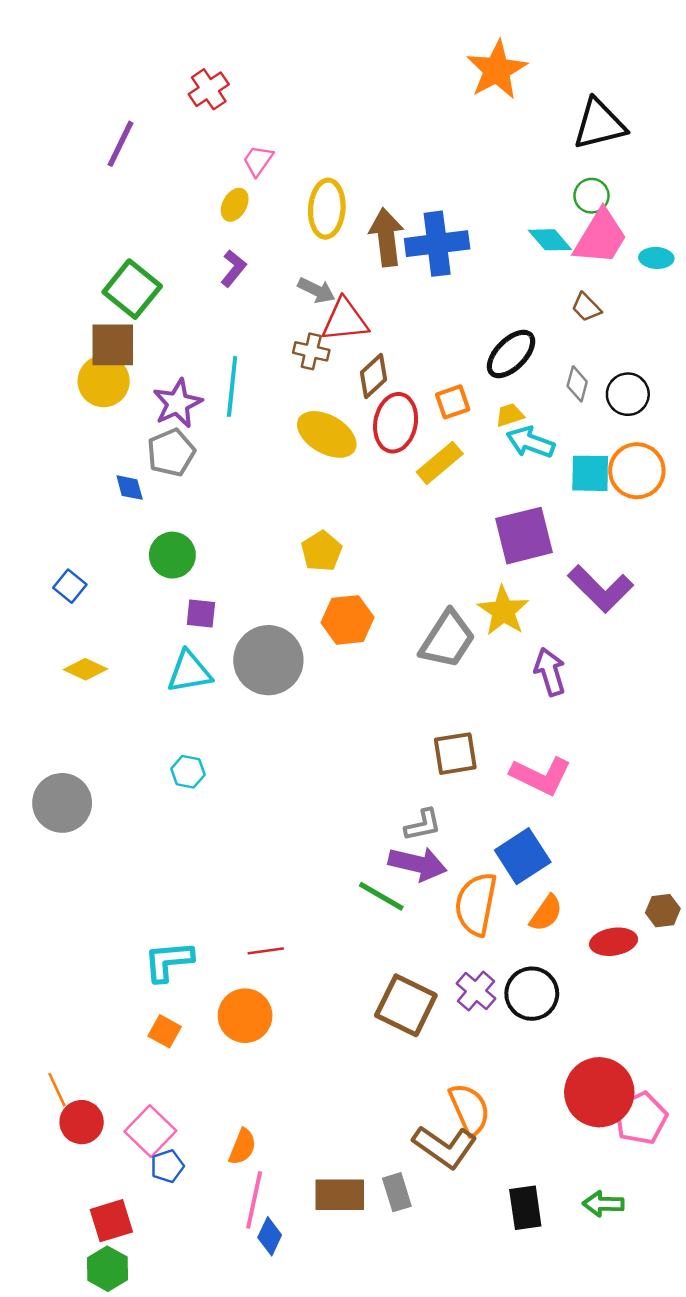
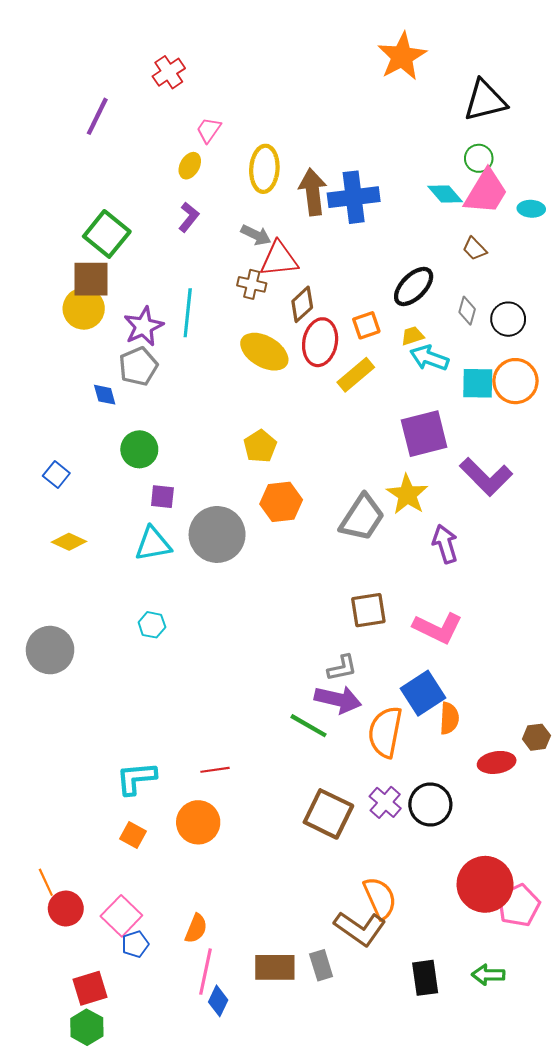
orange semicircle: (546, 913) -> (449, 718), moved, turned -32

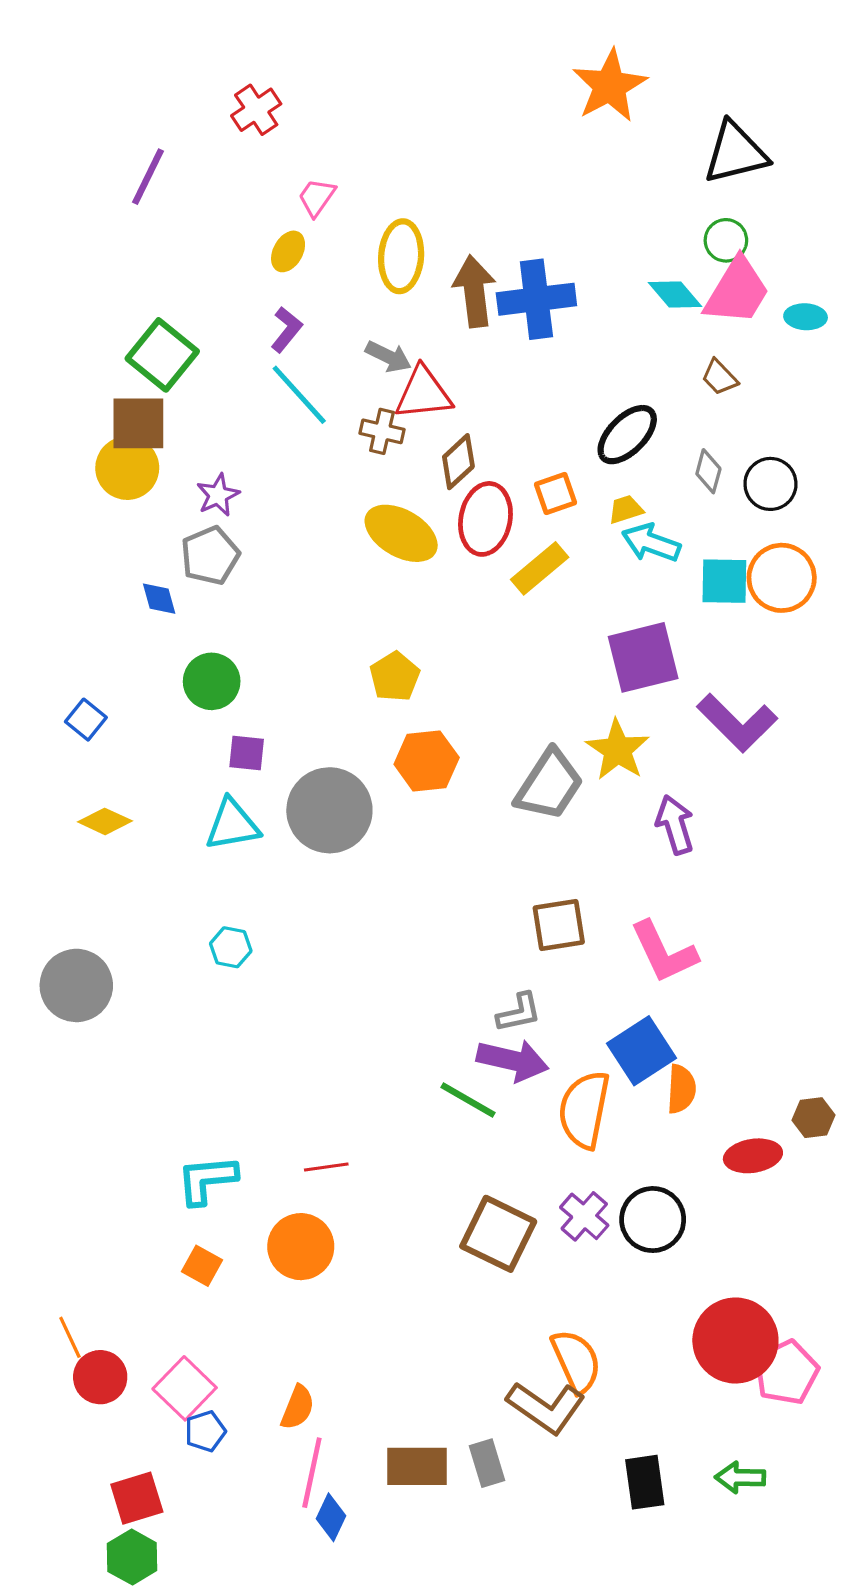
cyan line: (188, 313) -> (299, 395), moved, turned -48
purple star: (144, 326) -> (218, 495), size x0.7
pink L-shape: (438, 628) -> (664, 952), turned 39

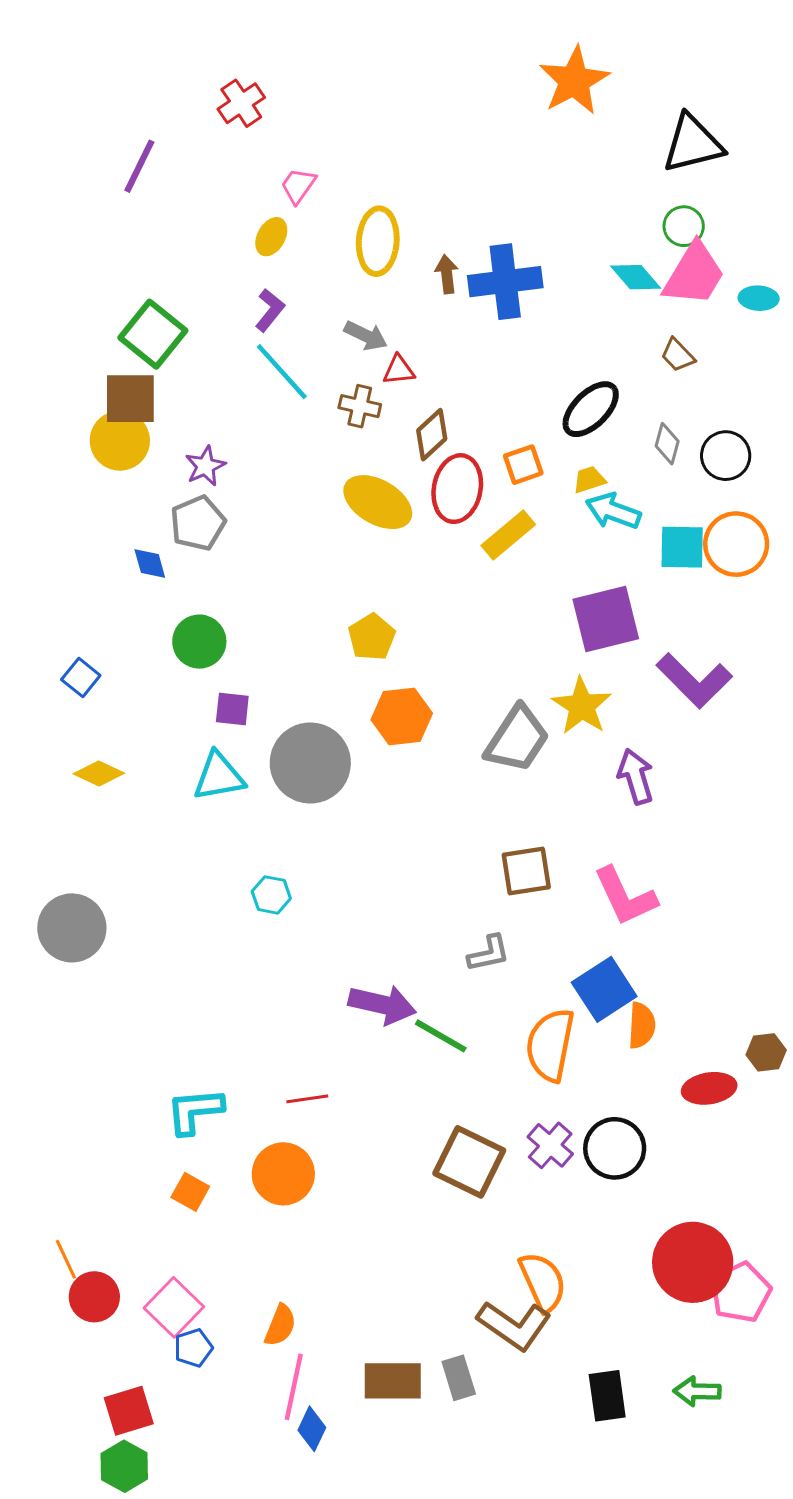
brown arrow: (474, 291) -> (447, 274), size x0.6
red triangle: (423, 393) -> (399, 370), size x0.6
cyan hexagon: (231, 947) -> (271, 895), moved
purple arrow: (513, 1060) -> (382, 1004), moved

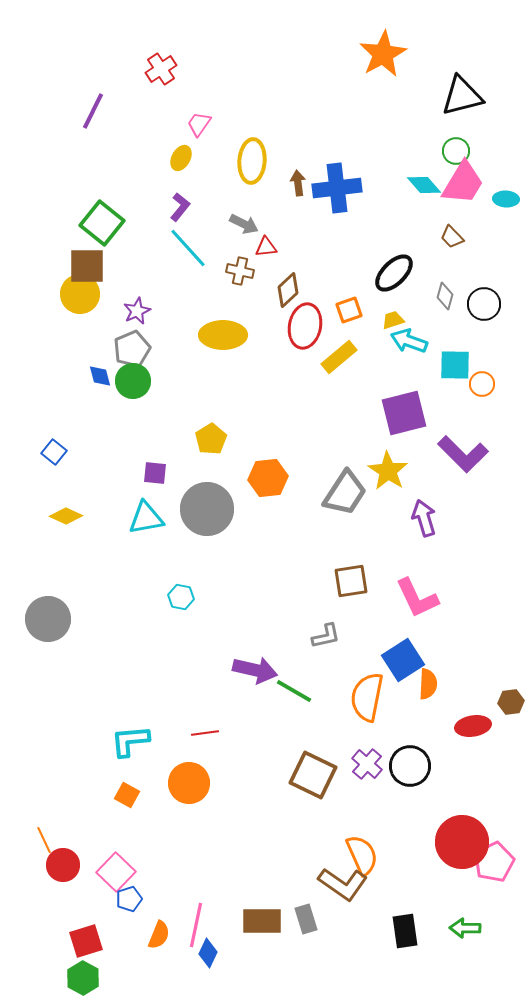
yellow ellipse: (378, 502) -> (223, 335), moved, turned -30
orange circle: (736, 544) -> (482, 384), moved, size x0.6
yellow pentagon: (372, 637) -> (211, 439), moved
green circle: (199, 642) -> (133, 381), moved
orange semicircle: (280, 1325) -> (159, 935), moved

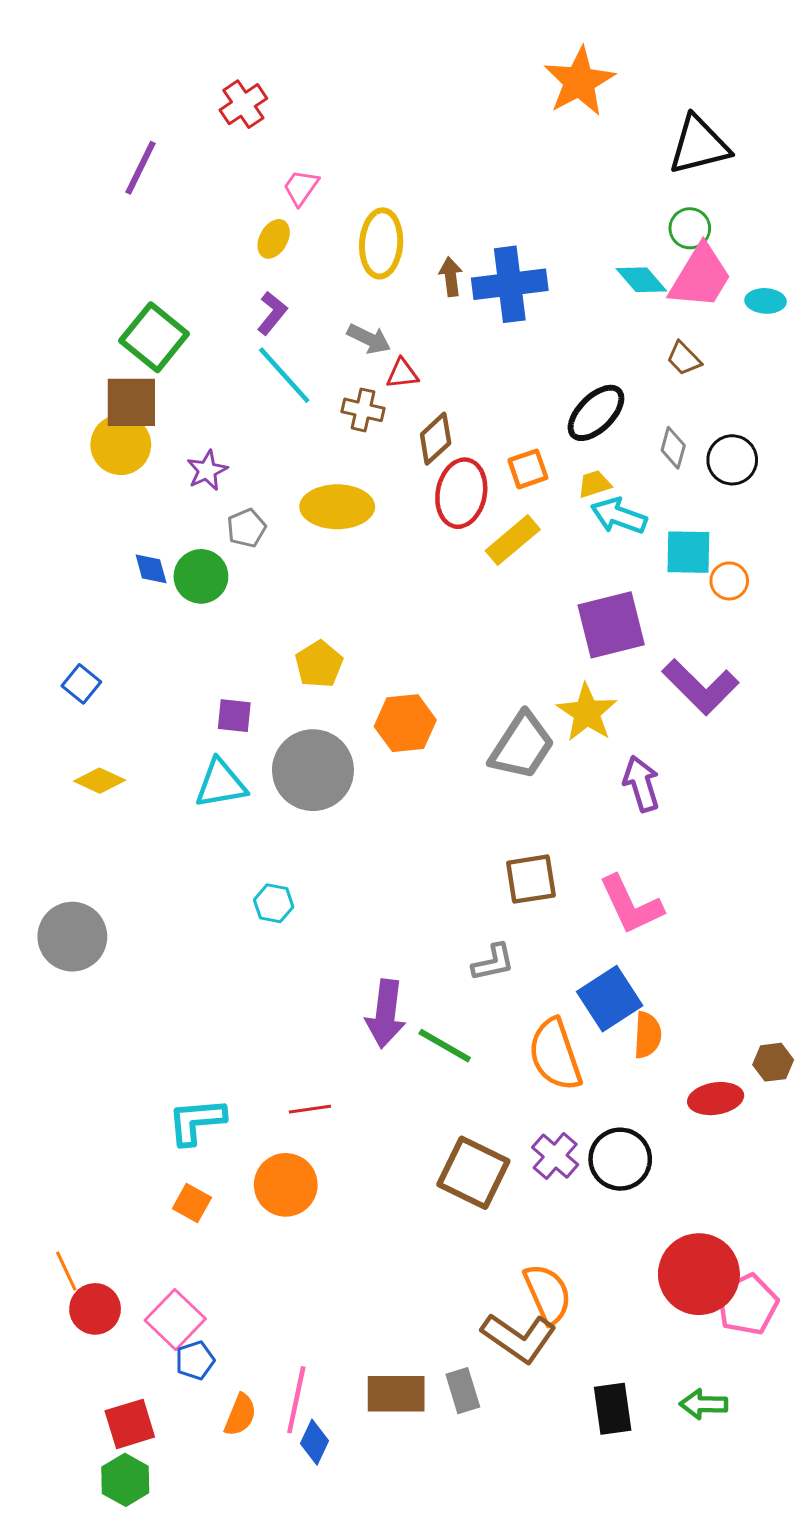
gray pentagon: (132, 349) -> (246, 528), moved, size x0.7
purple arrow: (255, 670) -> (386, 1014), turned 84
orange semicircle: (367, 697) -> (555, 1055), turned -30

